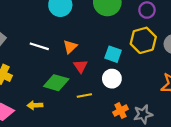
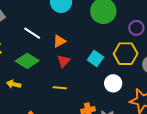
white circle: (112, 79) -> (113, 83), moved
green diamond: (56, 83) -> (27, 61), moved

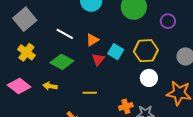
yellow hexagon: (126, 54) -> (146, 51), moved
cyan square: (95, 58) -> (116, 52), moved
yellow line: (60, 88) -> (90, 93), moved

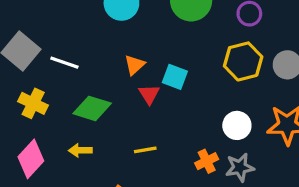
white line: (65, 34) -> (64, 63), moved
yellow hexagon: (146, 51) -> (243, 61), moved
white circle: (149, 78) -> (237, 125), moved
pink diamond: (19, 86) -> (31, 159), turned -75

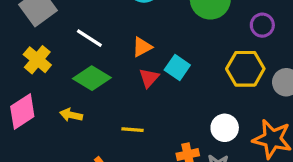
white line: (64, 63) -> (89, 38), moved

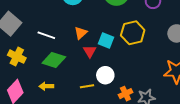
yellow hexagon: (245, 69) -> (133, 33), moved
white circle: (225, 128) -> (105, 75), moved

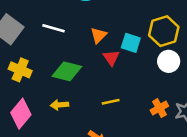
white line: (46, 35) -> (54, 28), moved
white circle: (105, 75) -> (169, 61), moved

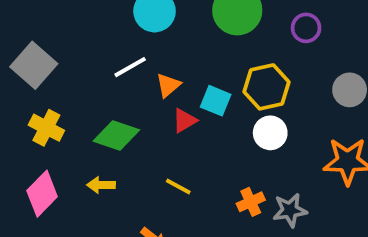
white line: (54, 28) -> (130, 67), moved, turned -50
red triangle: (111, 58) -> (184, 120), turned 30
yellow line: (111, 102) -> (178, 186), turned 36

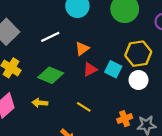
white line: (130, 67) -> (50, 37), moved
cyan square: (216, 101) -> (113, 69), moved

